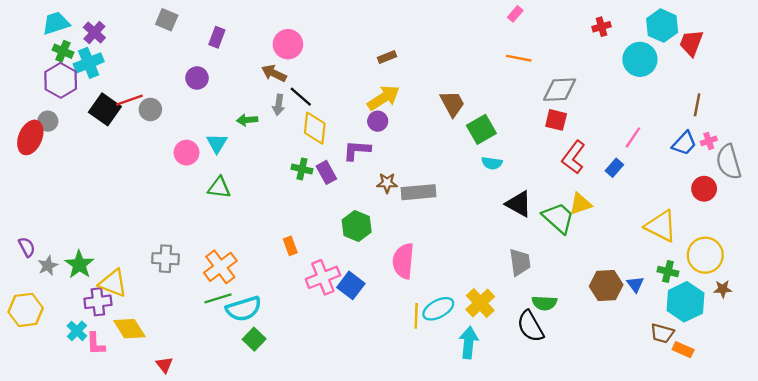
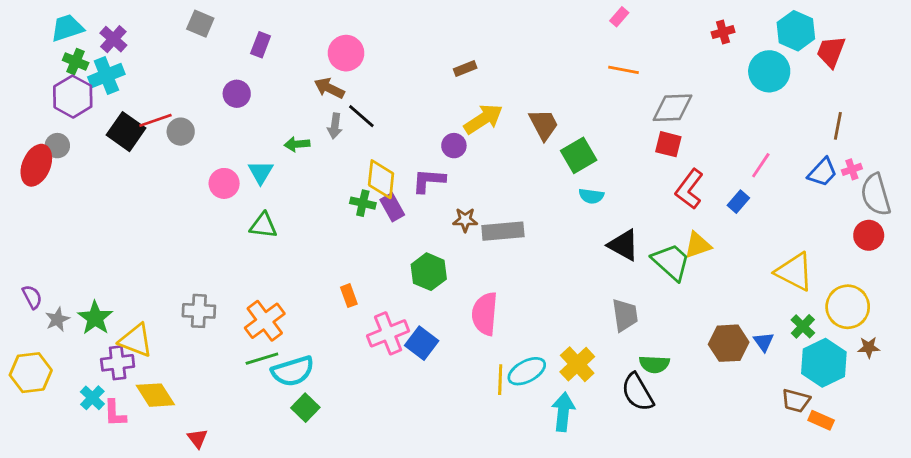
yellow arrow: (384, 98) -> (483, 119), moved
yellow diamond: (315, 128) -> (381, 179), moved
red circle: (704, 189) -> (869, 235), moved
green cross: (668, 271) -> (803, 326), turned 30

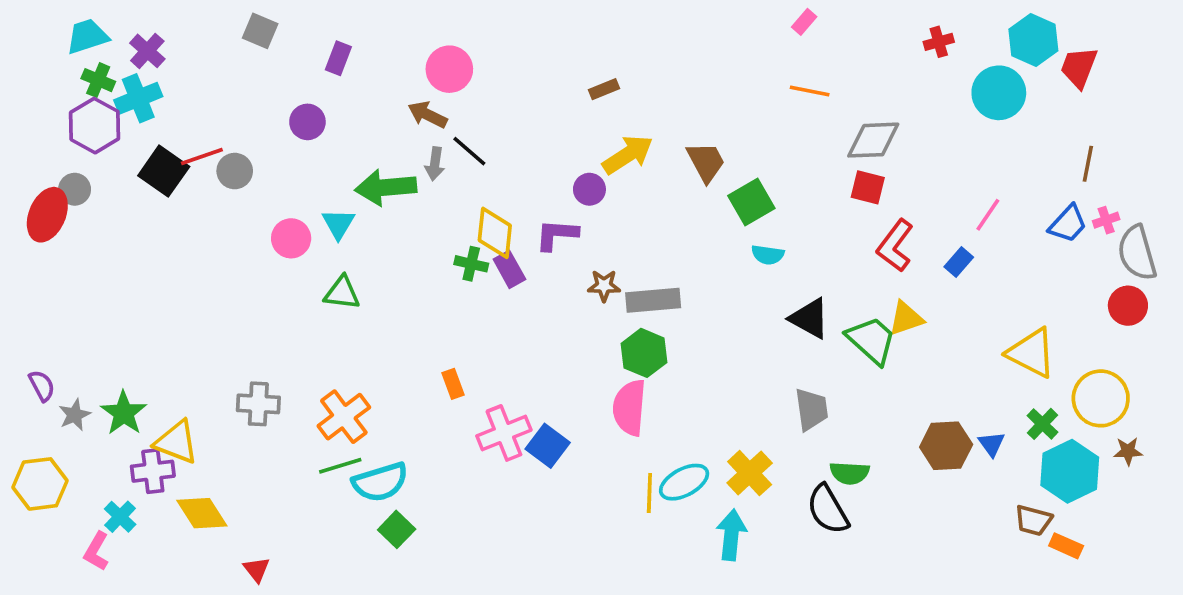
green arrow: (297, 144) -> (386, 187), size x1.8
green hexagon: (429, 272) -> (644, 353), moved
pink L-shape: (115, 413) -> (96, 551), moved, turned 32

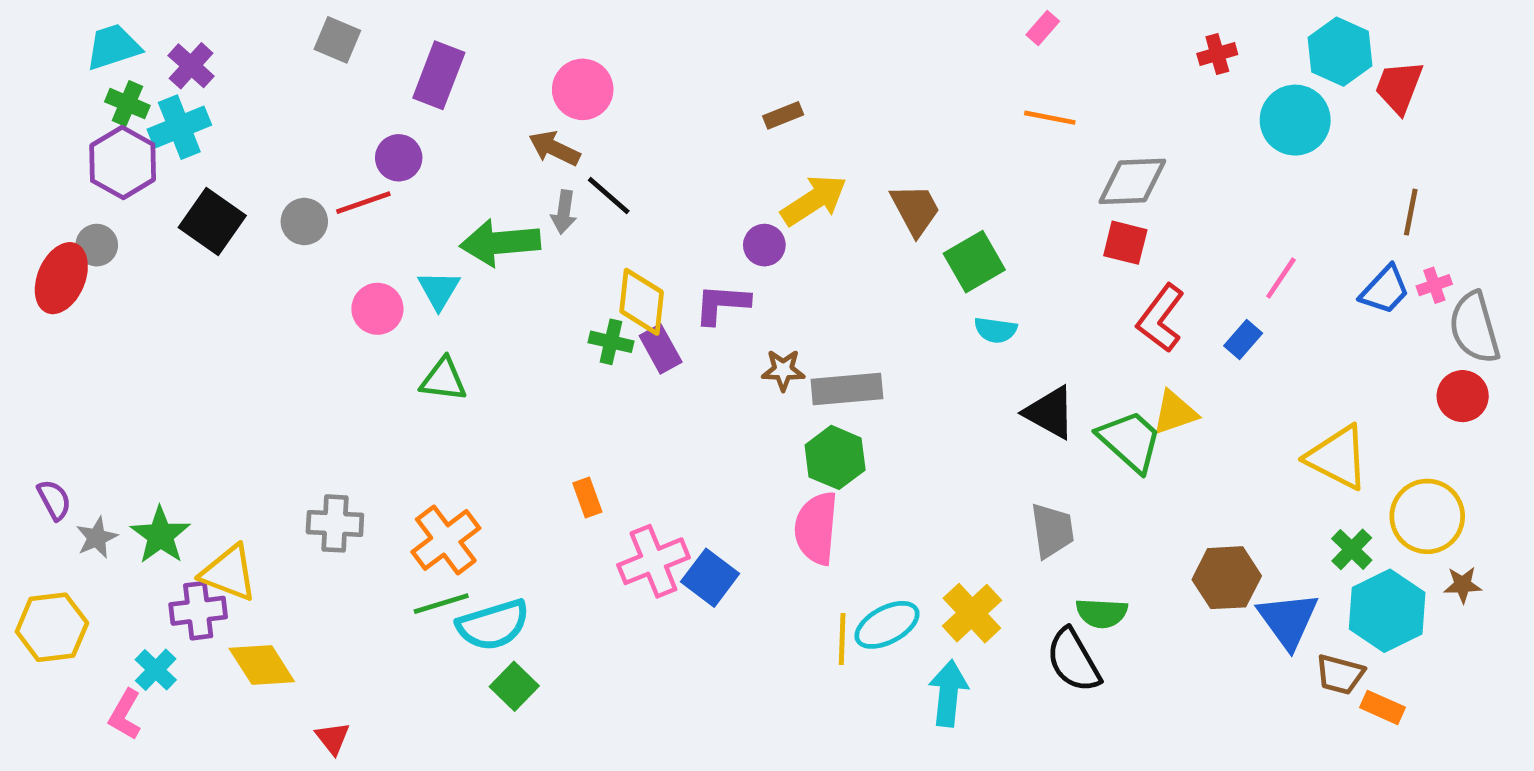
purple rectangle: (338, 58) -> (439, 75), size x1.5
red line: (202, 156) -> (363, 203), moved
blue triangle: (992, 444) -> (1288, 620), moved, size x1.8

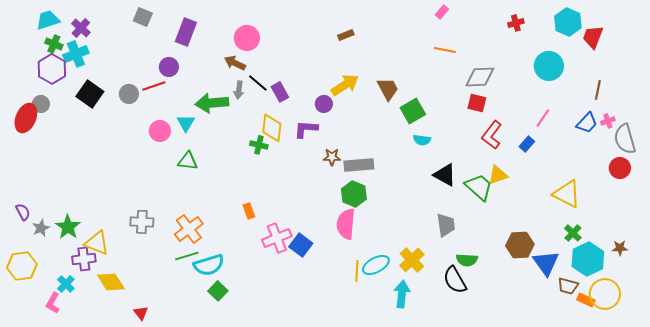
brown rectangle: (783, 115) -> (346, 35), moved
cyan circle: (1295, 120) -> (549, 66), moved
purple rectangle: (661, 349) -> (280, 92), moved
yellow circle: (1427, 516) -> (605, 294), moved

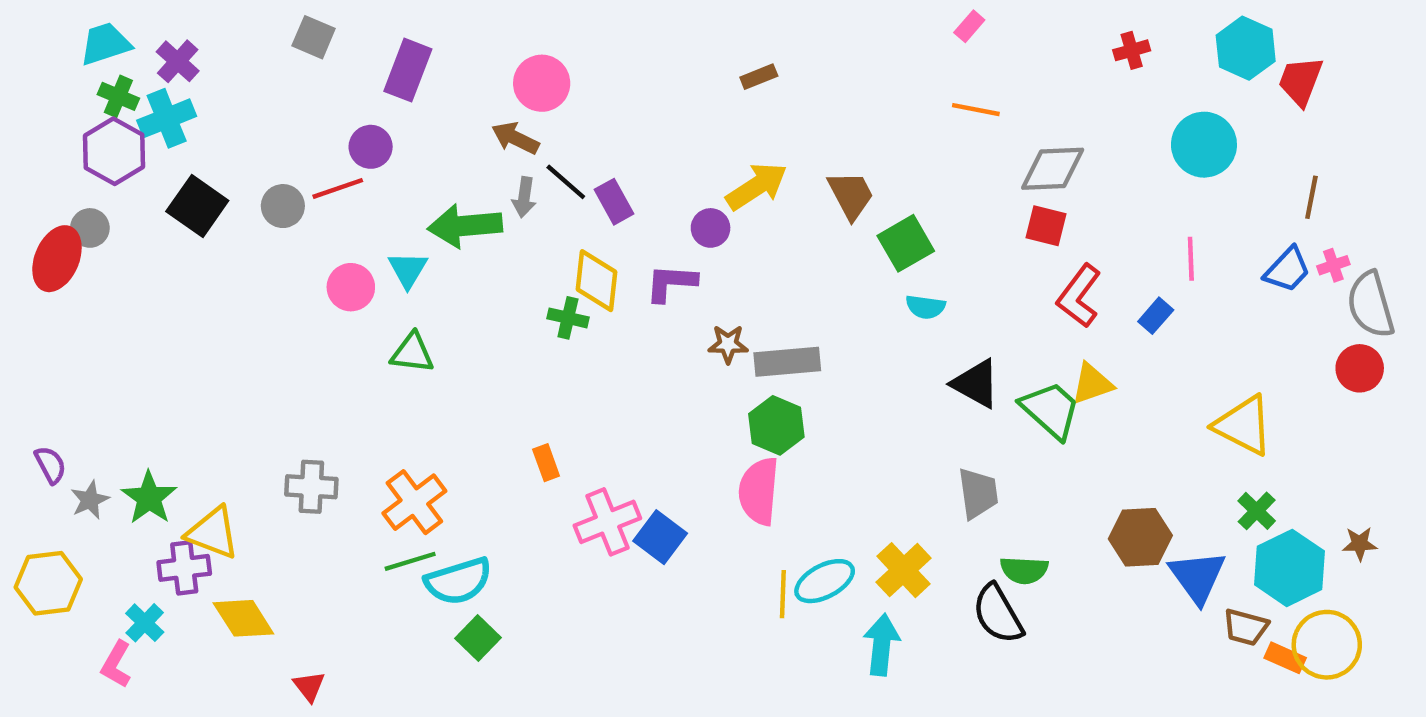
pink line: (543, 118) -> (1191, 259), turned -36

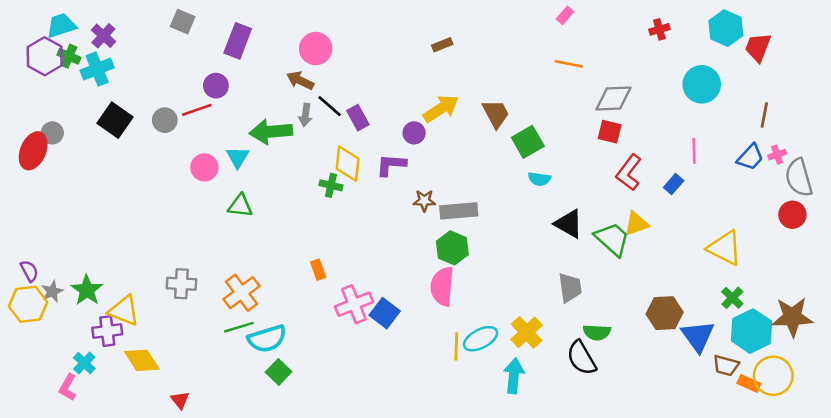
purple hexagon: (114, 151) -> (45, 56), moved
brown star: (1360, 544) -> (792, 317), size x2.0
yellow hexagon: (48, 583) -> (28, 304), moved

